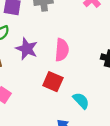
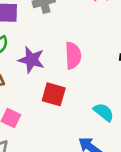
red square: (53, 82) -> (54, 94), moved

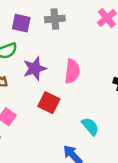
purple star: (31, 60) -> (35, 69), turned 30

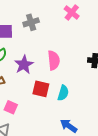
cyan semicircle: (90, 126) -> (63, 93), moved, turned 70

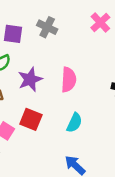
gray cross: (31, 22) -> (47, 27), turned 35
red square: (41, 89) -> (31, 119), moved

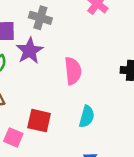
purple star: (30, 79) -> (30, 51), moved

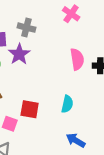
pink semicircle: (73, 71) -> (77, 59), moved

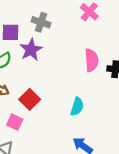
red square: (30, 109) -> (30, 99), moved, turned 30

